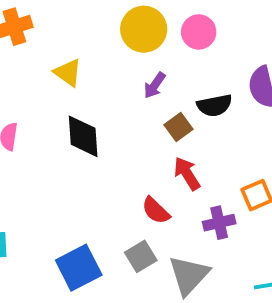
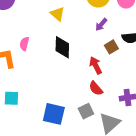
red arrow: (187, 174) -> (96, 65), moved
blue square: (79, 268) -> (54, 114), turned 35

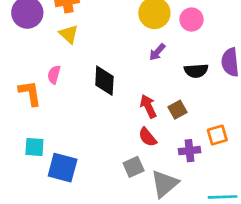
yellow triangle: (58, 14) -> (69, 34), moved
brown square: (111, 47) -> (177, 110), moved
blue square: (54, 114) -> (63, 168), moved

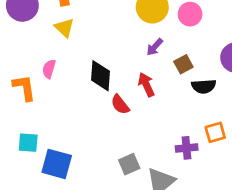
black semicircle: (196, 71) -> (204, 86), moved
red arrow: (148, 106) -> (146, 85), moved
brown square: (177, 110) -> (183, 64), moved
red semicircle: (148, 137) -> (120, 105), moved

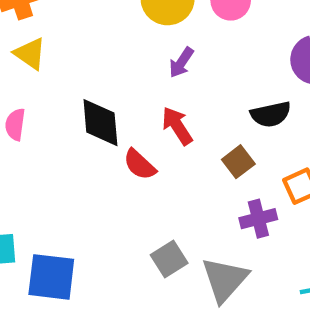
brown square: (183, 64) -> (238, 162), moved

